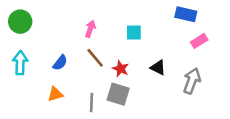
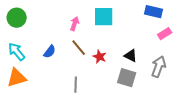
cyan square: (134, 32) -> (104, 17), moved, size x1.5
cyan arrow: (20, 63) -> (17, 52), turned -42
orange triangle: (55, 94) -> (17, 78), moved, size x1.5
gray square: (118, 94) -> (127, 78), moved

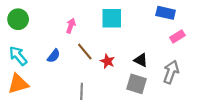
pink arrow: (75, 24) -> (71, 26), moved

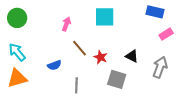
blue semicircle: (54, 56) -> (54, 65), moved, turned 32
gray square: (137, 84) -> (117, 79), moved

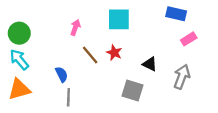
green circle: (17, 18) -> (19, 33), moved
red star: (101, 57) -> (114, 53), moved
blue semicircle: (54, 65) -> (62, 74), turned -96
gray line: (76, 85) -> (68, 97), moved

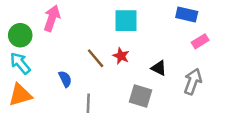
pink arrow: (75, 27) -> (52, 18), moved, size x1.5
gray line: (68, 97) -> (88, 103), moved

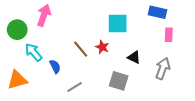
cyan square: (126, 21) -> (118, 23), moved
pink rectangle: (200, 41) -> (169, 35), turned -56
cyan arrow: (20, 63) -> (34, 52), moved
gray line: (88, 103) -> (75, 87), turned 56

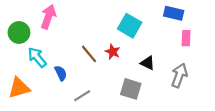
cyan square: (118, 23) -> (130, 26), turned 30

